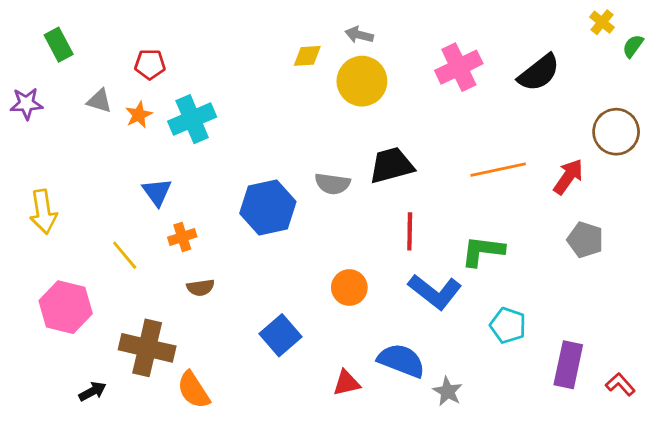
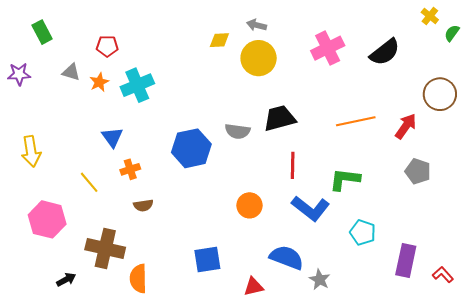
blue square: (281, 335) -> (207, 260), moved, turned 32
red triangle: (347, 383) -> (254, 287), moved
orange semicircle: (193, 390) -> (138, 279), turned 32

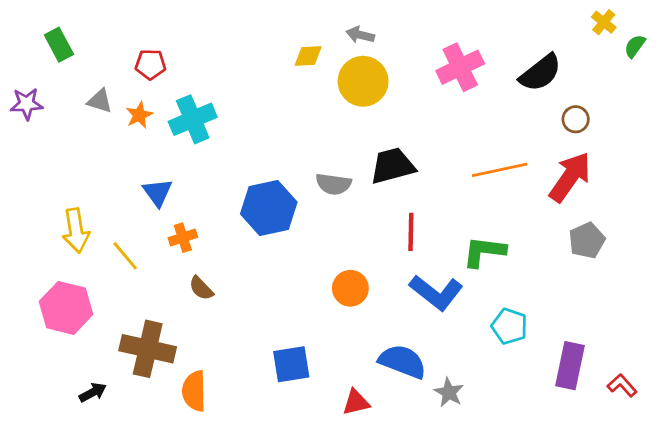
brown circle: (440, 94) -> (576, 119), moved, size x0.6
red arrow: (406, 126) -> (570, 177), size x1.4
yellow arrow: (31, 151) -> (76, 231), moved
gray pentagon: (418, 171) -> (587, 240), turned 30
brown semicircle: (143, 205) -> (201, 288), turned 54

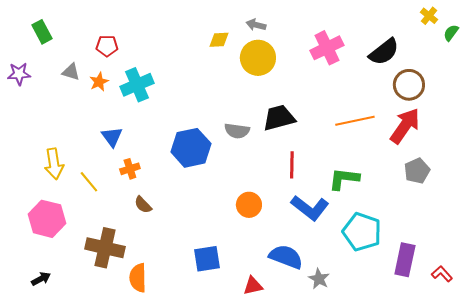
brown circle: (576, 119) -> (409, 85), size x1.6
cyan pentagon: (509, 326) -> (362, 232), size x1.5
black arrow: (93, 392) -> (41, 279), moved

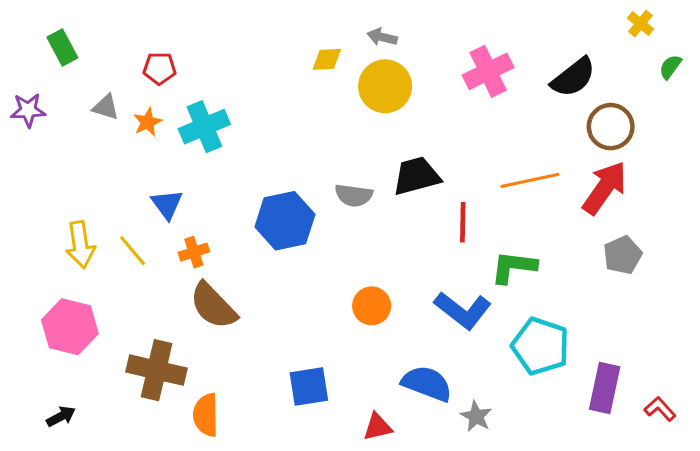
green semicircle: (451, 33) -> (670, 67), moved
red line: (292, 165) -> (463, 222), moved
yellow line: (89, 182) -> (133, 251), moved
brown semicircle: (143, 205) -> (213, 306), size x1.8

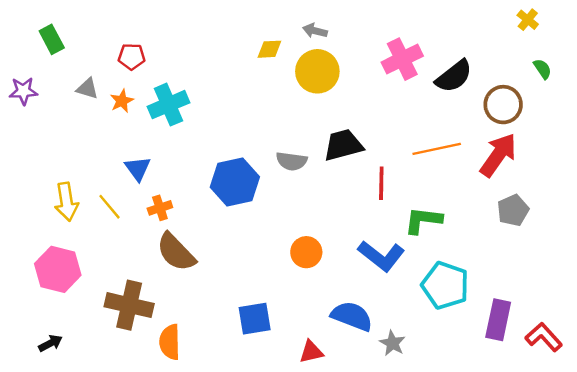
green semicircle: (670, 67) -> (542, 69), moved, turned 110
black semicircle: (573, 77) -> (454, 76), moved
red L-shape: (660, 409) -> (544, 337), size x1.4

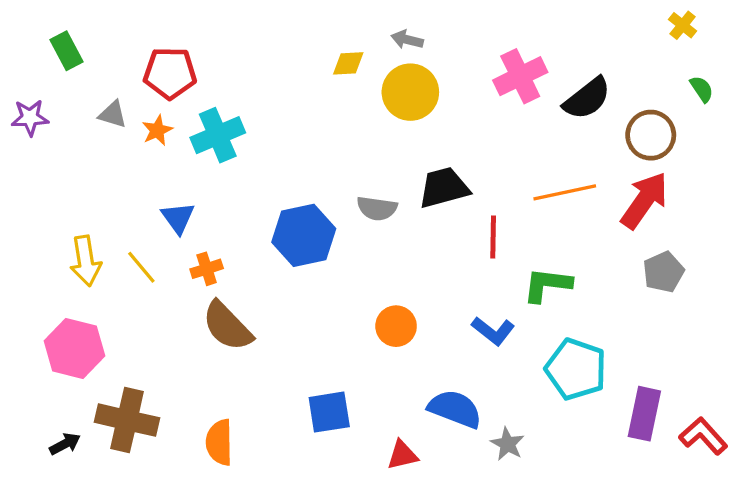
red pentagon: (132, 57) -> (170, 73), size x1.5
blue L-shape: (381, 256) -> (493, 331), size x0.7
brown cross: (129, 305) -> (127, 420), moved

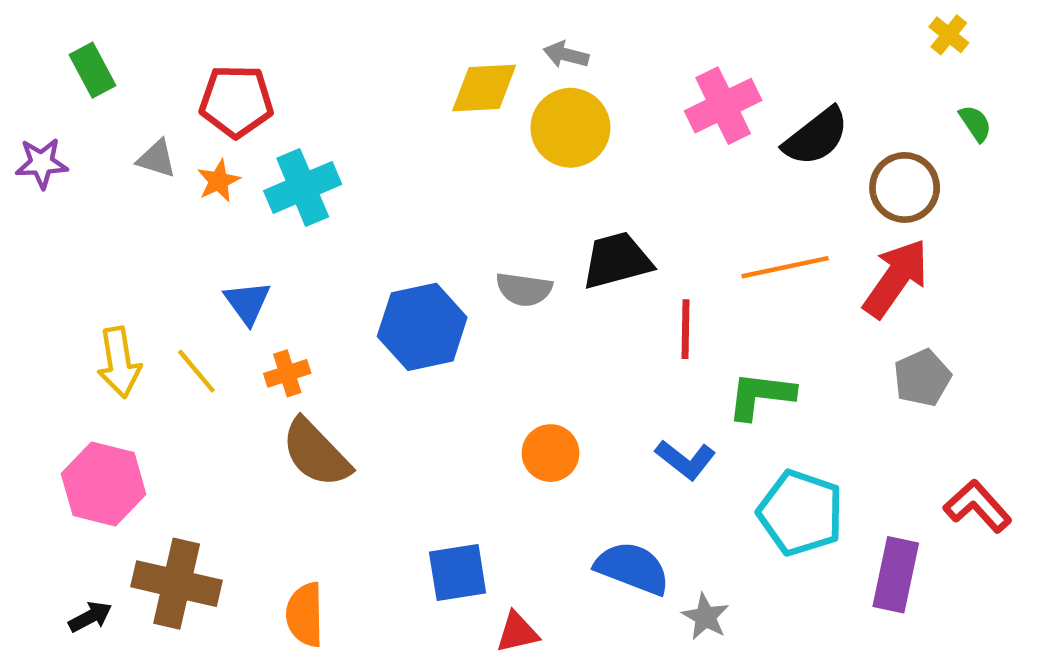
yellow diamond: (348, 63) -> (484, 88), size x1.5
red L-shape: (703, 436) -> (978, 506), moved
red triangle: (402, 455) -> (517, 632), moved

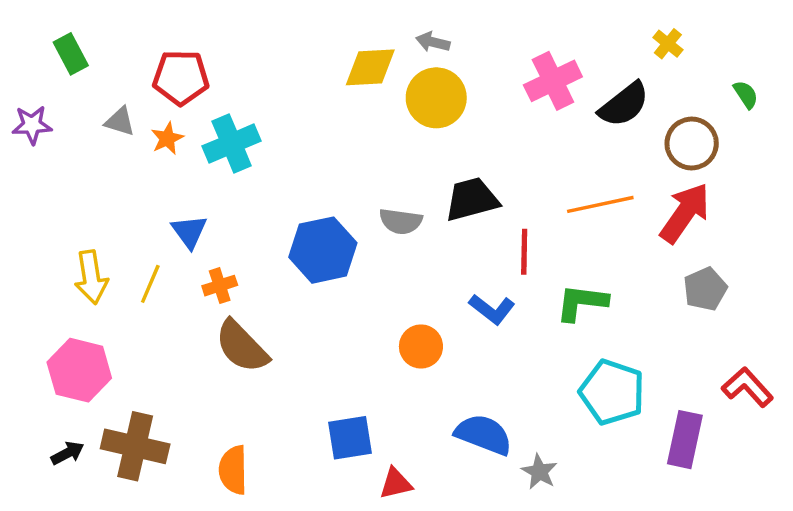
yellow cross: (949, 35) -> (668, 44), moved
yellow line: (196, 371) -> (150, 284), turned 63
blue L-shape: (686, 460) -> (492, 309), moved
black arrow: (90, 617) -> (67, 453), moved

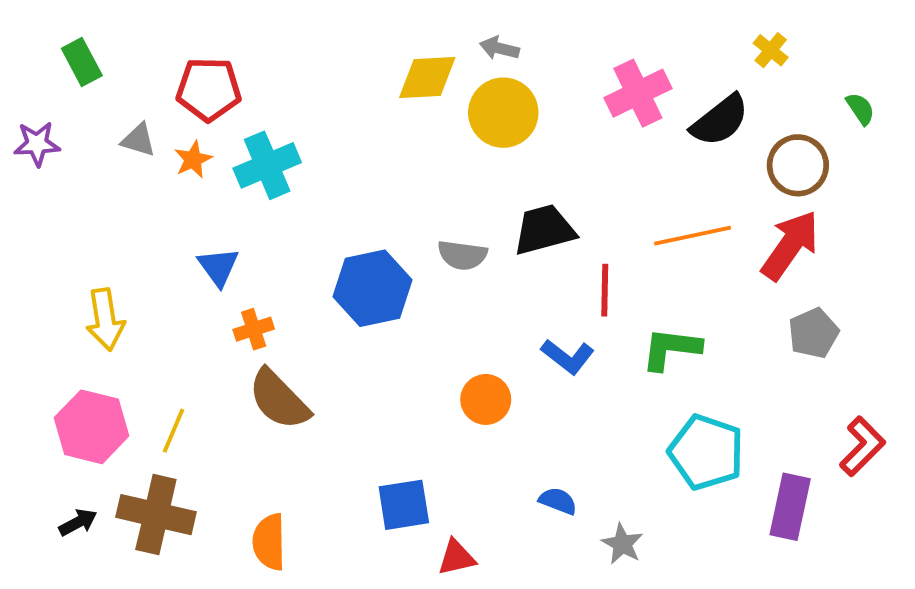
yellow line: (150, 284) -> (174, 431), moved
red L-shape: (747, 387) -> (862, 446), turned 87
blue semicircle: (484, 434) -> (558, 501), size x0.6

